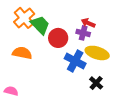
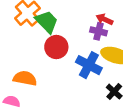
red circle: (58, 38) -> (56, 47), moved
orange semicircle: (22, 53) -> (25, 78), moved

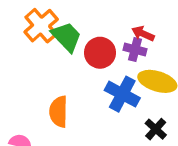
red circle: (56, 47) -> (100, 53), moved
orange semicircle: (25, 78) -> (59, 112), moved, turned -100

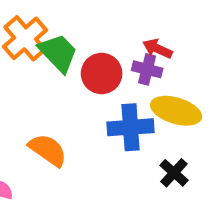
blue cross: (122, 94) -> (131, 127), turned -32
orange semicircle: (59, 112) -> (48, 150), turned 124

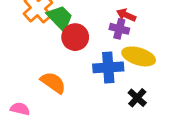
red circle: (102, 73) -> (75, 37), moved

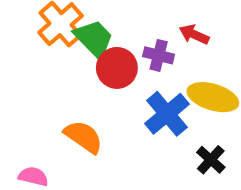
purple cross: (119, 29) -> (159, 55), moved
blue cross: (108, 67) -> (167, 114), turned -36

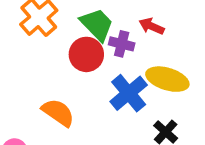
green trapezoid: (94, 39) -> (97, 24), moved

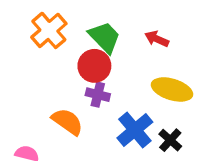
purple cross: (122, 44) -> (98, 95), moved
blue cross: (129, 93) -> (135, 130), moved

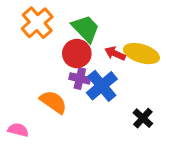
red arrow: (157, 39) -> (115, 54), moved
yellow ellipse: (172, 89) -> (141, 54), moved
blue cross: (135, 130) -> (102, 86), moved

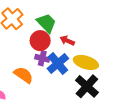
yellow ellipse: (141, 54) -> (86, 62), moved
black cross: (143, 118) -> (87, 86), size x1.6

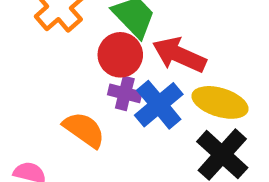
red arrow: (67, 41) -> (179, 55), size x1.6

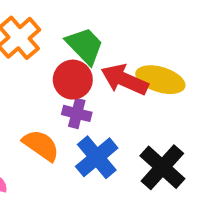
yellow ellipse: (220, 102) -> (160, 80), moved
blue cross: (159, 105) -> (97, 157), moved

